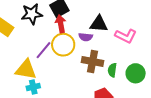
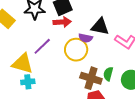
red arrow: (61, 24) -> (62, 22), turned 90
yellow circle: (63, 45) -> (76, 50), moved
brown cross: (93, 62) -> (91, 78), moved

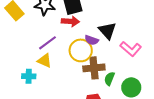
black triangle: (100, 27) -> (107, 31), turned 30
yellow triangle: (23, 64) -> (45, 61), moved, size x0.7
brown cross: (91, 78) -> (94, 68), moved, turned -30

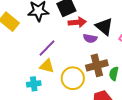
red arrow: (70, 21) -> (77, 22), moved
yellow circle: (81, 50) -> (73, 78), moved

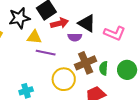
purple line: (47, 48) -> (46, 53), moved, turned 66
yellow triangle: (47, 66) -> (34, 37), moved

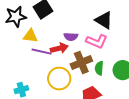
red arrow: (60, 23) -> (59, 48), moved
black triangle: (87, 23) -> (104, 20), moved
pink L-shape: (115, 33) -> (97, 41), moved

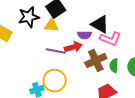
black triangle: (104, 20) -> (100, 24), moved
yellow triangle: (30, 36) -> (51, 25), moved
yellow circle: (59, 79) -> (55, 81), moved

